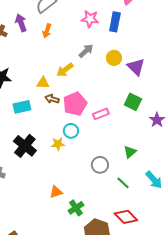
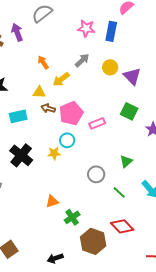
orange arrow: (47, 31) -> (43, 62), moved, turned 128

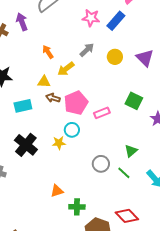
blue rectangle: (111, 31) -> (116, 21), turned 30
purple triangle: (132, 76) -> (145, 58), moved
green line: (119, 192) -> (124, 173), moved
green cross: (72, 217) -> (77, 207), turned 35

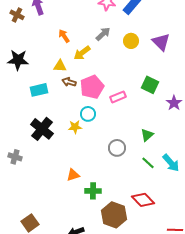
green line: (124, 173) -> (148, 163), moved

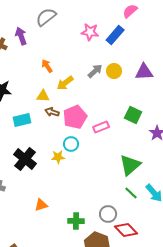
gray arrow: (103, 34) -> (95, 71), moved
purple triangle: (161, 42) -> (144, 72), turned -48
green triangle: (147, 135) -> (130, 165), size x1.6
gray circle: (117, 148) -> (108, 214), moved
orange triangle: (73, 175) -> (41, 205), moved

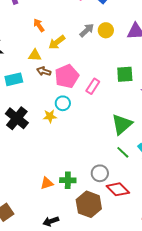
green square: (133, 115) -> (125, 74), turned -30
pink rectangle: (101, 127) -> (93, 86), turned -35
orange triangle: (41, 205) -> (47, 183), moved

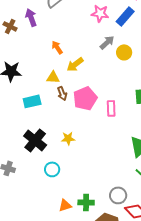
gray arrow: (87, 30) -> (107, 42), moved
brown arrow: (44, 71) -> (62, 93), turned -128
pink rectangle: (93, 86) -> (111, 108), turned -35
cyan circle: (63, 103) -> (52, 169), moved

